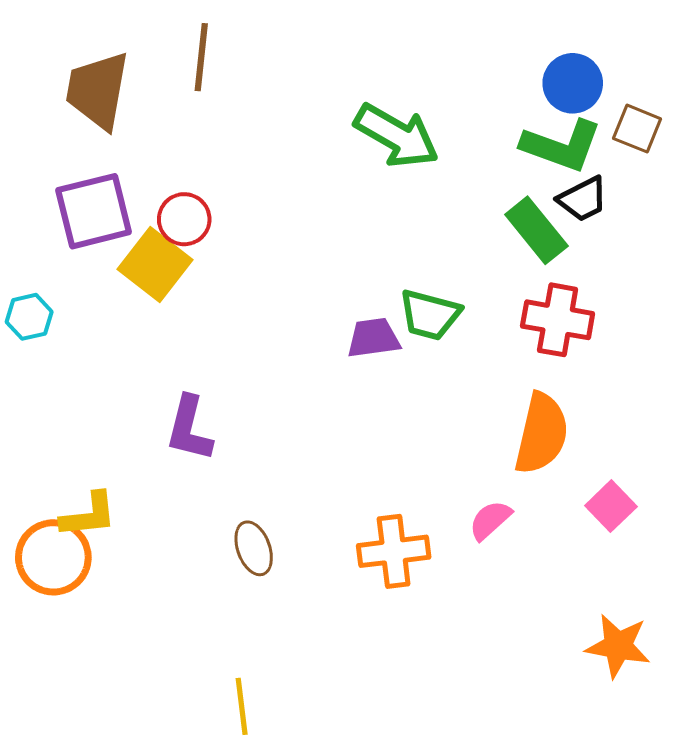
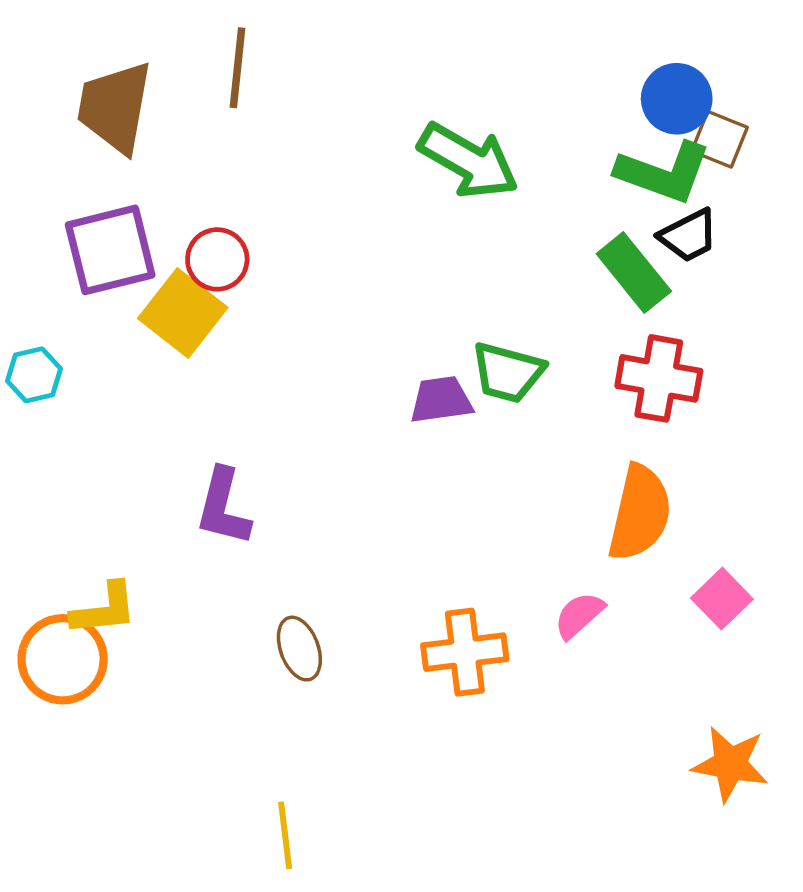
brown square: (637, 129) -> (719, 139), moved

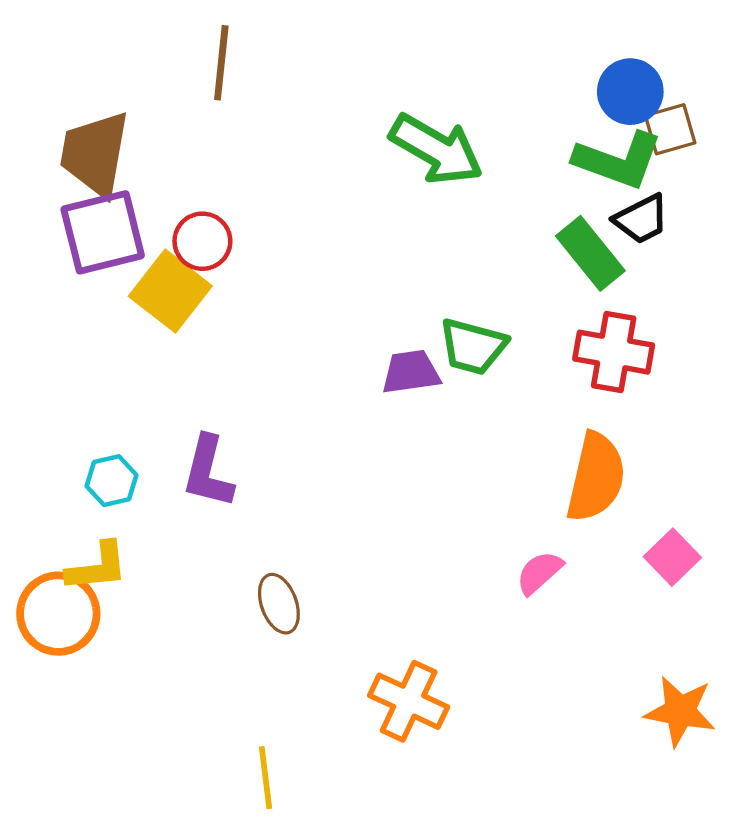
brown trapezoid: (115, 107) -> (95, 154), moved
brown square: (719, 139) -> (670, 129), turned -38
cyan hexagon: (34, 375) -> (112, 481), moved
orange cross: (465, 652) -> (409, 701), moved, turned 32

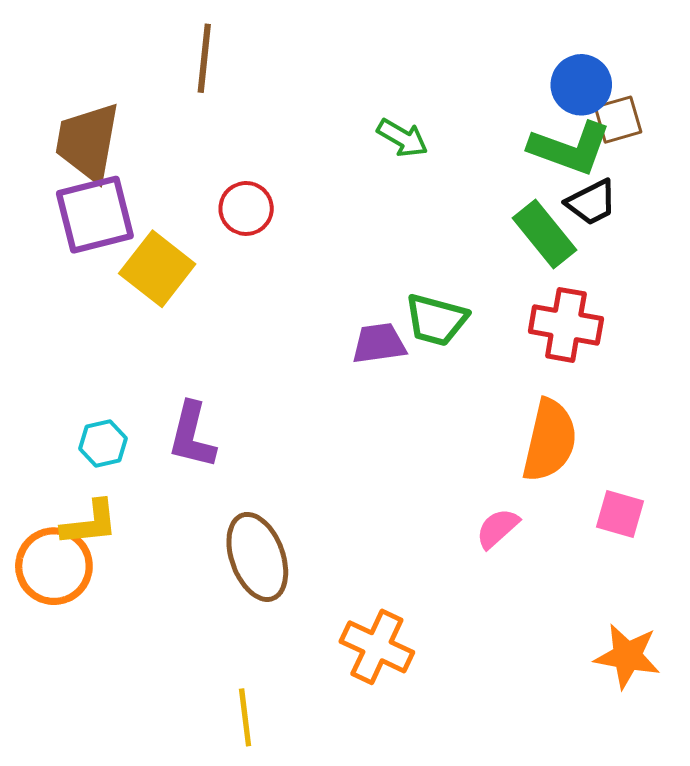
green arrow: (436, 149) -> (402, 138), size x0.6
red circle: (202, 241) -> (246, 208), moved
pink square: (672, 557) -> (620, 514), turned -30
brown ellipse: (279, 604) -> (257, 557), size x1.6

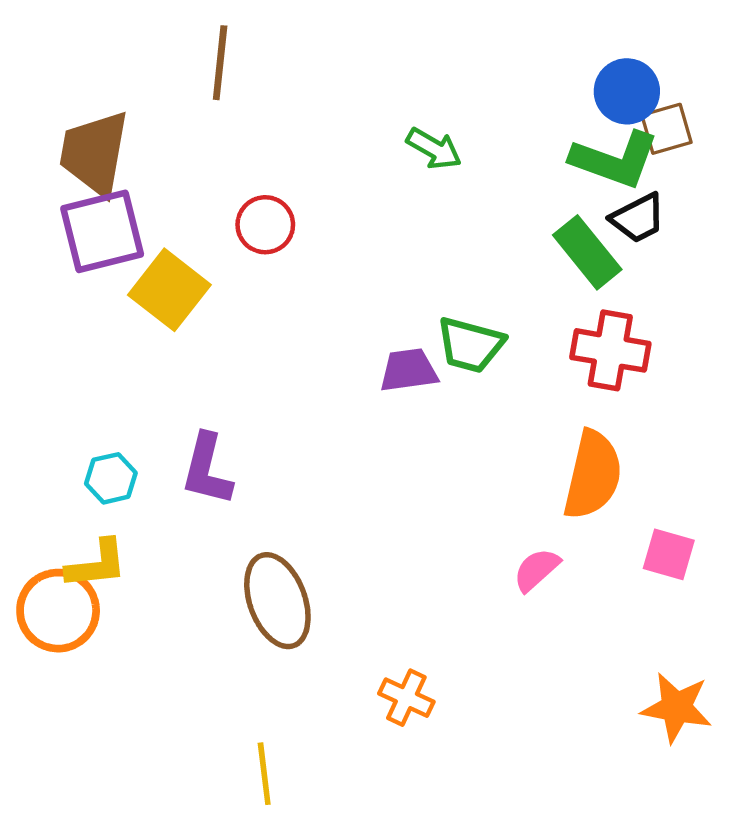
orange cross: (377, 647) -> (406, 698), size x0.7

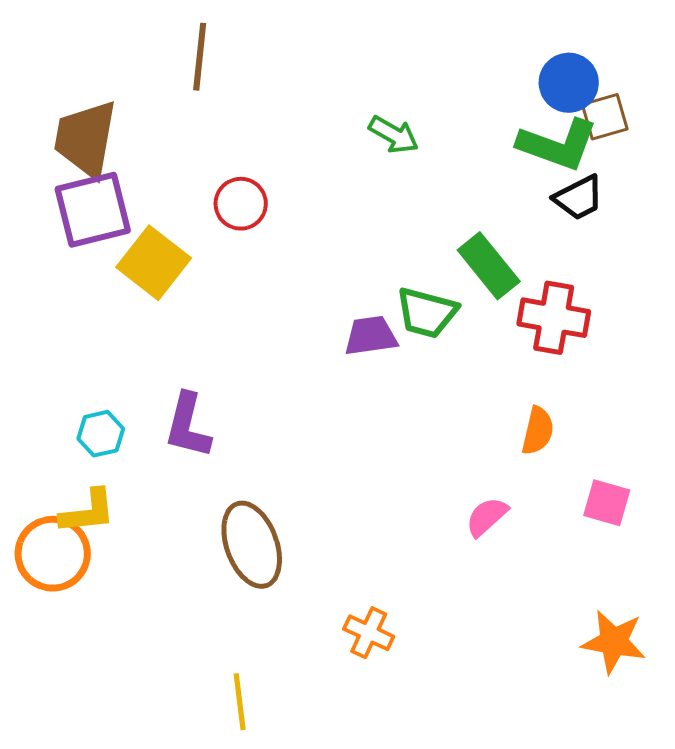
green rectangle: (587, 252) -> (489, 266), moved
orange semicircle: (593, 475) -> (538, 431), size x0.6

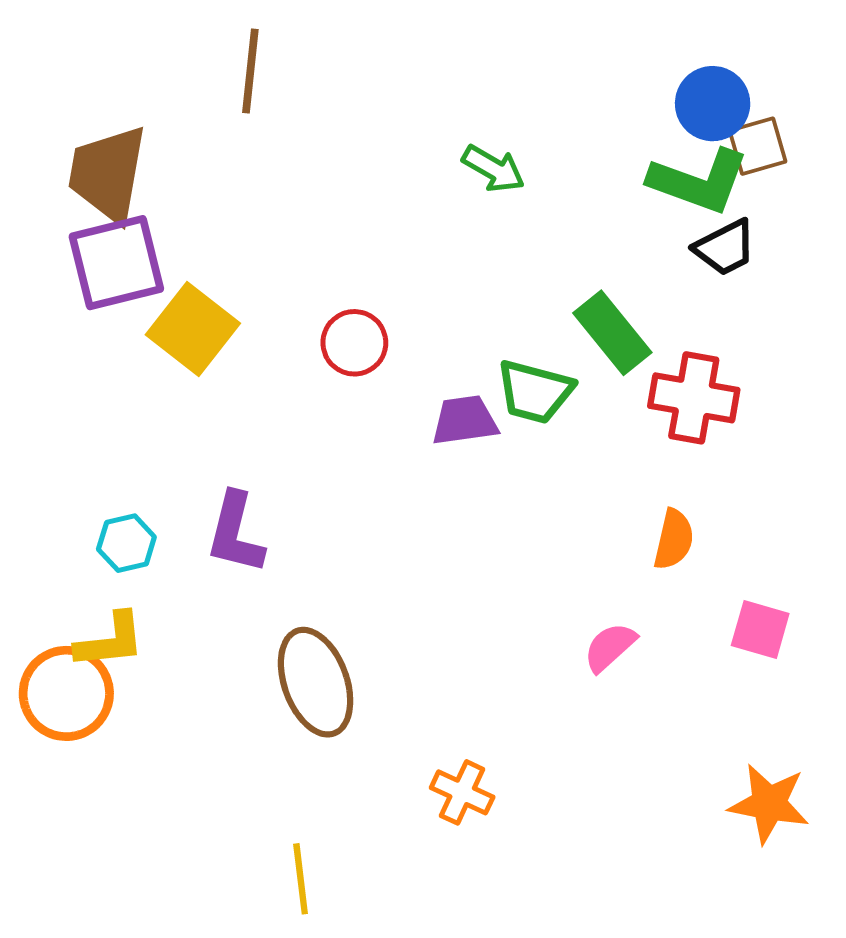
red circle: (241, 204) -> (354, 343), moved

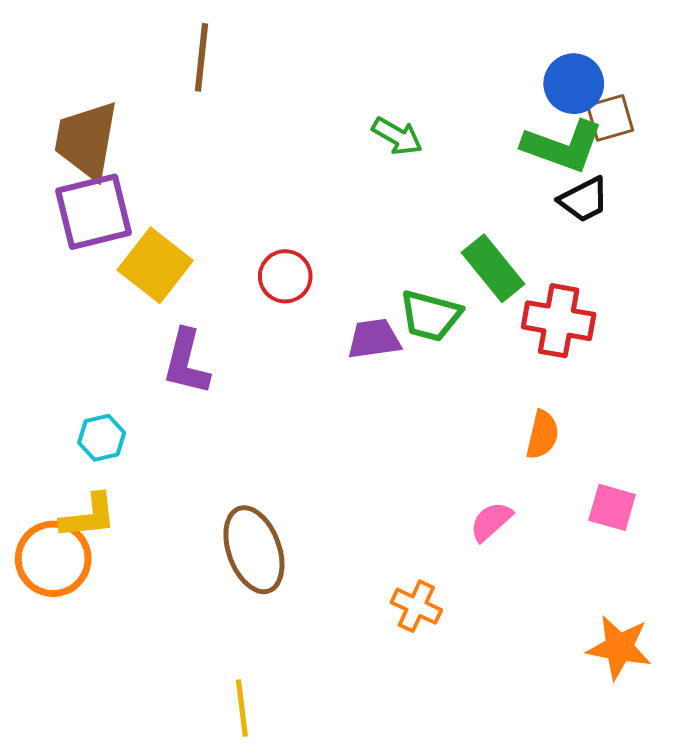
purple L-shape: (235, 533) -> (186, 362), moved
orange cross: (462, 792) -> (416, 606), moved

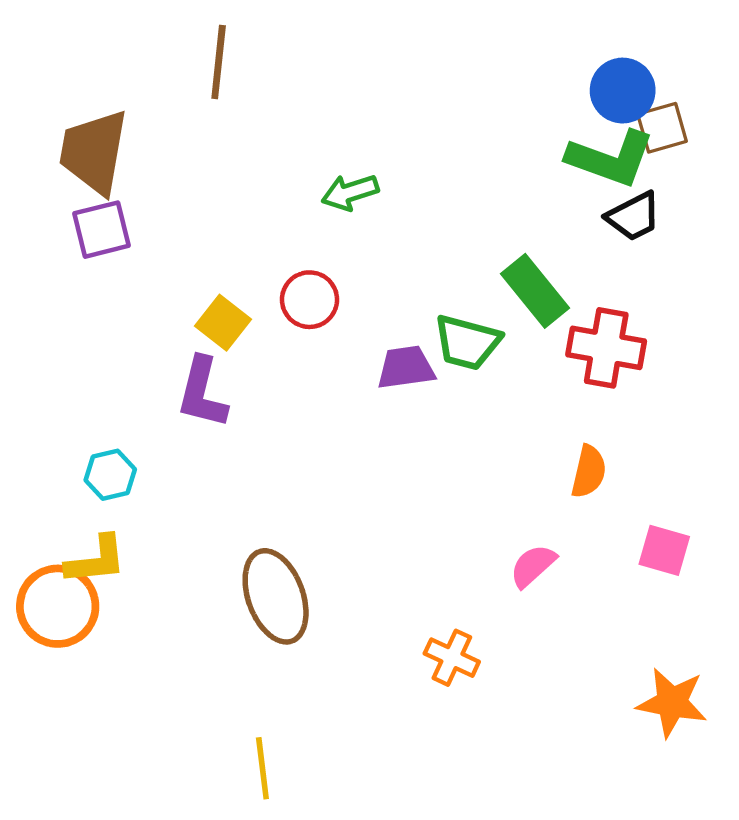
green arrow: (397, 136) -> (350, 192), moved, turned 132
purple square: (94, 212) -> (101, 230), size x0.7
yellow square: (155, 265) -> (223, 323), moved, size x0.7

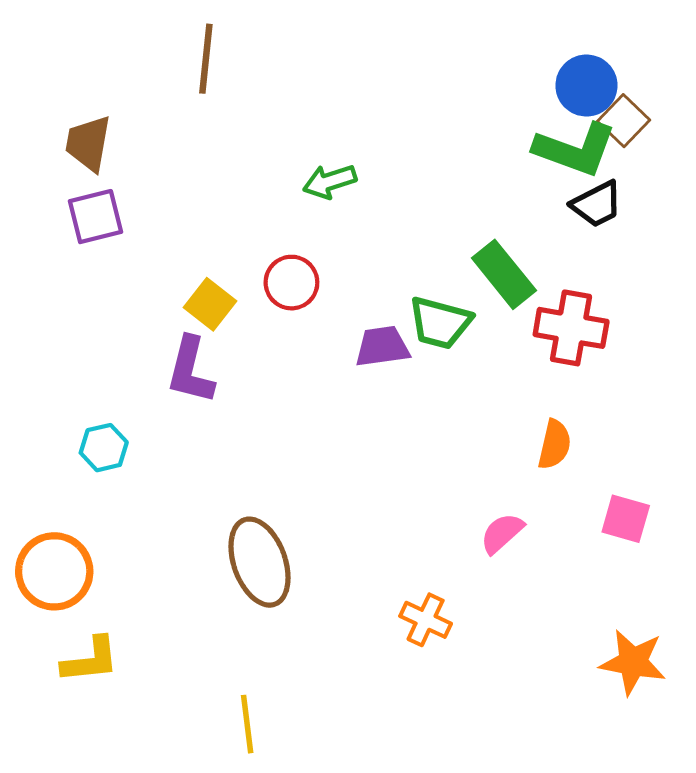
brown square: (662, 128) -> (624, 121), turned -30
brown trapezoid: (94, 152) -> (88, 143), size x0.7
yellow L-shape: (96, 560) -> (90, 660), moved

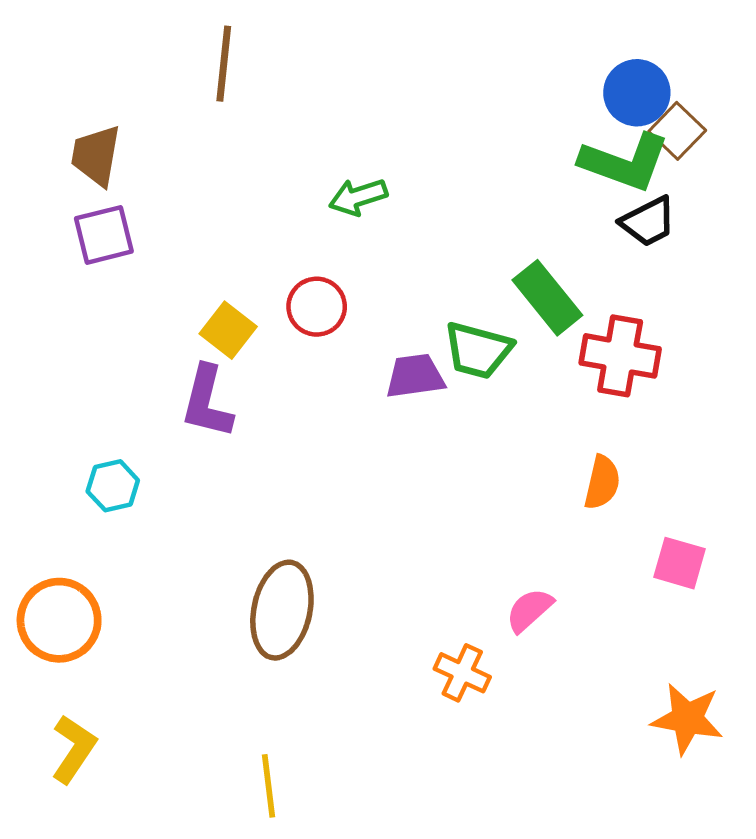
pink semicircle: (502, 533) -> (529, 610), moved
brown ellipse: (259, 562) -> (282, 610), turned 32
yellow L-shape: (90, 660) -> (74, 749), moved, turned -50

